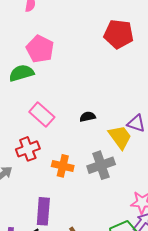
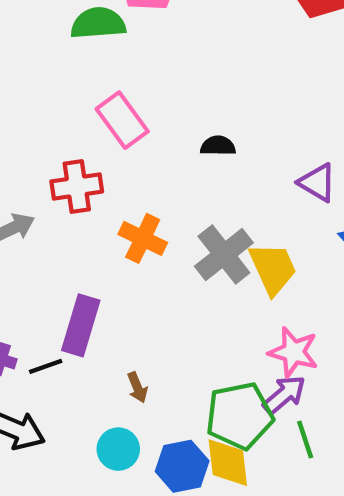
yellow trapezoid: (120, 137) -> (273, 268), moved
gray cross: (101, 165) -> (224, 254), turned -32

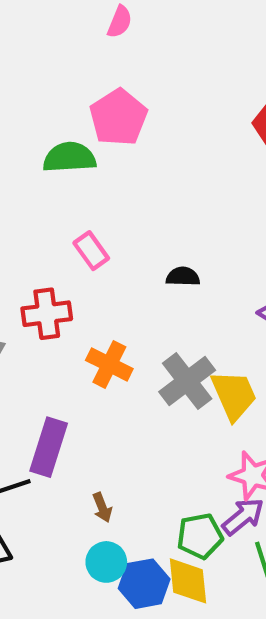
pink rectangle: (122, 120) -> (91, 251), size x0.7
green pentagon: (240, 416) -> (200, 536), size x0.7
cyan circle: (118, 449) -> (106, 562), moved

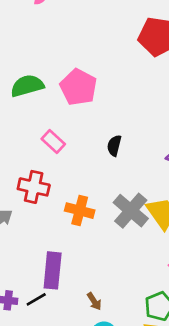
pink pentagon: (118, 117) -> (78, 87), moved
black semicircle: (183, 277) -> (114, 146), turned -66
red cross: (47, 314) -> (34, 187), turned 32

